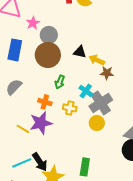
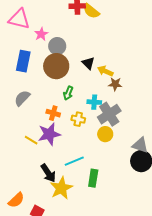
black triangle: (80, 52) -> (88, 63), turned 32
cyan cross: (86, 91) -> (94, 102), turned -32
cyan line: (22, 163) -> (74, 161), moved

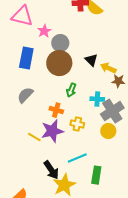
yellow cross: (78, 119) -> (77, 124), moved

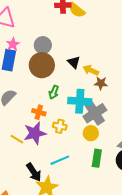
pink star: (44, 31) -> (13, 44), moved
cyan cross: (97, 99) -> (80, 101), size x1.6
green rectangle: (96, 175) -> (97, 158), moved

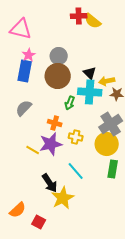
yellow arrow: (91, 70) -> (107, 81), turned -35
cyan cross: (80, 101) -> (90, 92), moved
yellow circle: (91, 133) -> (107, 144), size x1.5
cyan line: (60, 160) -> (76, 171), turned 72

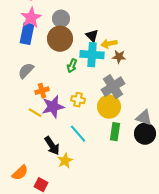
pink star: (29, 55) -> (31, 18), size x1.5
orange cross: (55, 123) -> (42, 91), moved, turned -32
yellow star: (63, 198) -> (65, 161), size x0.7

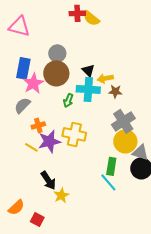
pink star: (31, 18) -> (33, 83), moved
gray cross: (113, 87) -> (123, 121), moved
yellow cross: (78, 100) -> (74, 134), size x1.6
yellow circle: (109, 107) -> (125, 141), moved
cyan line: (78, 134) -> (108, 182), moved

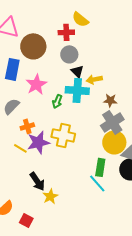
red cross: (77, 13) -> (66, 32), moved
gray circle: (57, 53) -> (69, 54), moved
brown circle: (56, 73) -> (33, 46), moved
pink star: (33, 83) -> (36, 84), moved
brown star: (115, 91) -> (110, 100), moved

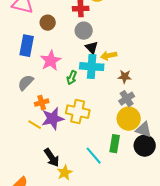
brown circle: (33, 46) -> (48, 23), size x0.6
gray cross: (112, 122) -> (127, 99), size x0.7
cyan line: (97, 183) -> (94, 156), moved

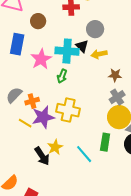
gray circle: (84, 31) -> (95, 29), moved
cyan cross: (92, 67) -> (67, 51), moved
gray semicircle: (26, 83) -> (14, 95), moved
yellow star: (65, 173) -> (55, 147), moved

